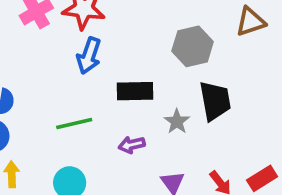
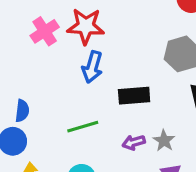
gray star: (177, 121) -> (164, 141), moved

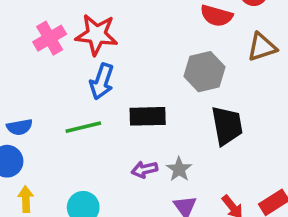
blue semicircle: (22, 111) -> (20, 127), turned 70
green line: (83, 127) -> (83, 127), moved

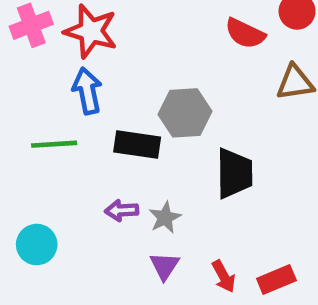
gray hexagon: (205, 72) -> (185, 113), moved
blue arrow: (102, 81) -> (87, 91), turned 140

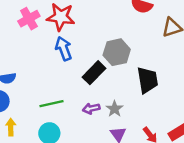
green line: (54, 144) -> (51, 104), moved
black rectangle: (137, 145) -> (94, 73), turned -45

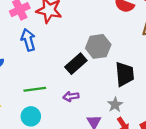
blue arrow: (64, 49) -> (28, 40), moved
gray star: (115, 109) -> (115, 105), moved

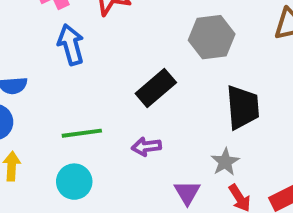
gray hexagon: (98, 46) -> (212, 37), moved

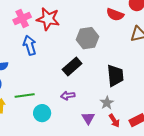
gray hexagon: (212, 37) -> (88, 38), moved
green line: (82, 133) -> (25, 95), moved
cyan circle: (74, 182) -> (42, 113), moved

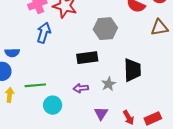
blue arrow: (30, 45) -> (44, 33), turned 30
black rectangle: (72, 66) -> (87, 58), turned 30
gray star: (107, 103) -> (109, 84), moved

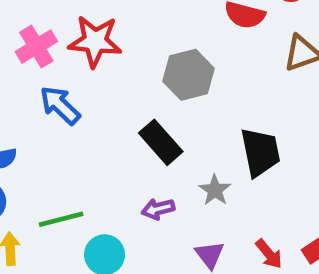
blue arrow: (44, 33) -> (60, 105), turned -54
black rectangle: (87, 58) -> (161, 142), turned 66

